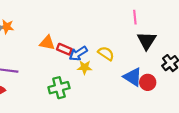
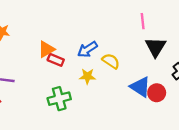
orange triangle: (47, 43) -> (46, 49), turned -42
red rectangle: (64, 49) -> (56, 60), moved
blue arrow: (78, 53) -> (87, 49), moved

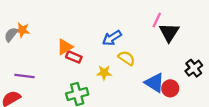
pink line: (143, 21) -> (157, 20), turned 32
black triangle: (155, 47) -> (169, 32), moved
blue arrow: (87, 49) -> (112, 38), moved

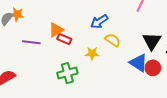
black triangle: (169, 32) -> (152, 41), moved
purple line: (24, 76) -> (31, 42), moved

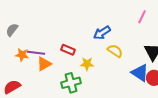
orange star: (17, 14) -> (22, 55), moved
orange triangle: (56, 30) -> (44, 64), moved
yellow star: (92, 53) -> (87, 64), moved

